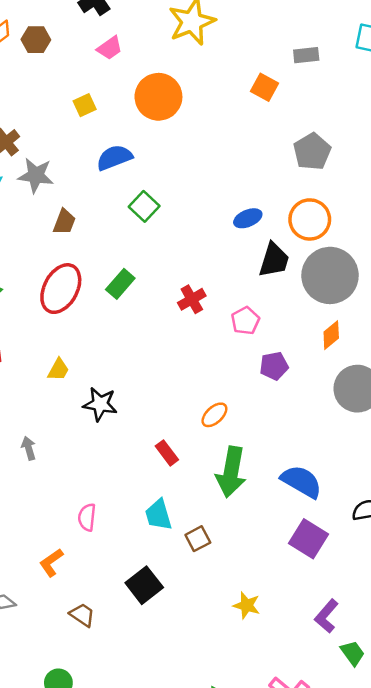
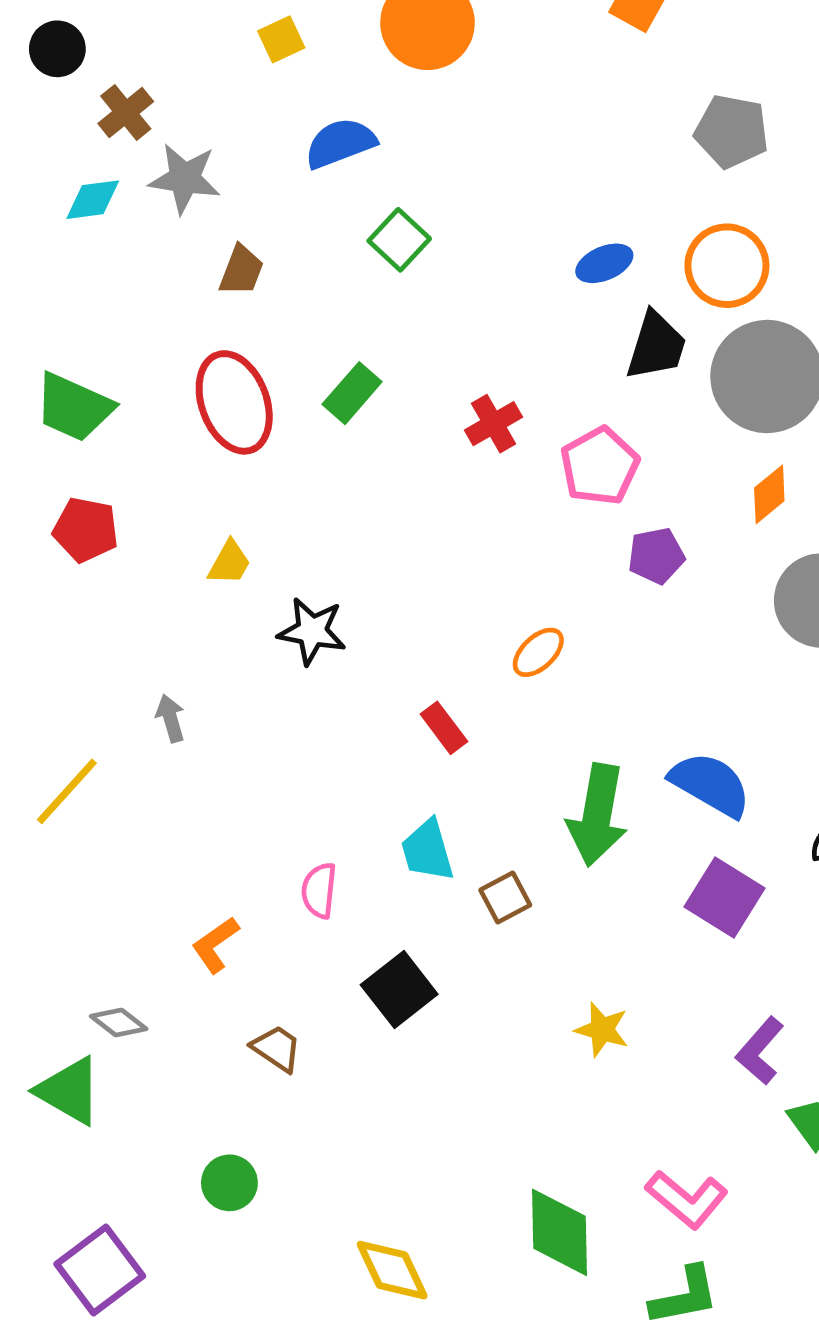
gray pentagon: (312, 152) -> (732, 131), turned -30
red ellipse: (61, 289) -> (234, 402), turned -48
pink pentagon: (245, 321) -> (600, 466), size x1.4
green arrow: (231, 472) -> (597, 815), moved
pink semicircle: (87, 517) -> (319, 890), moved

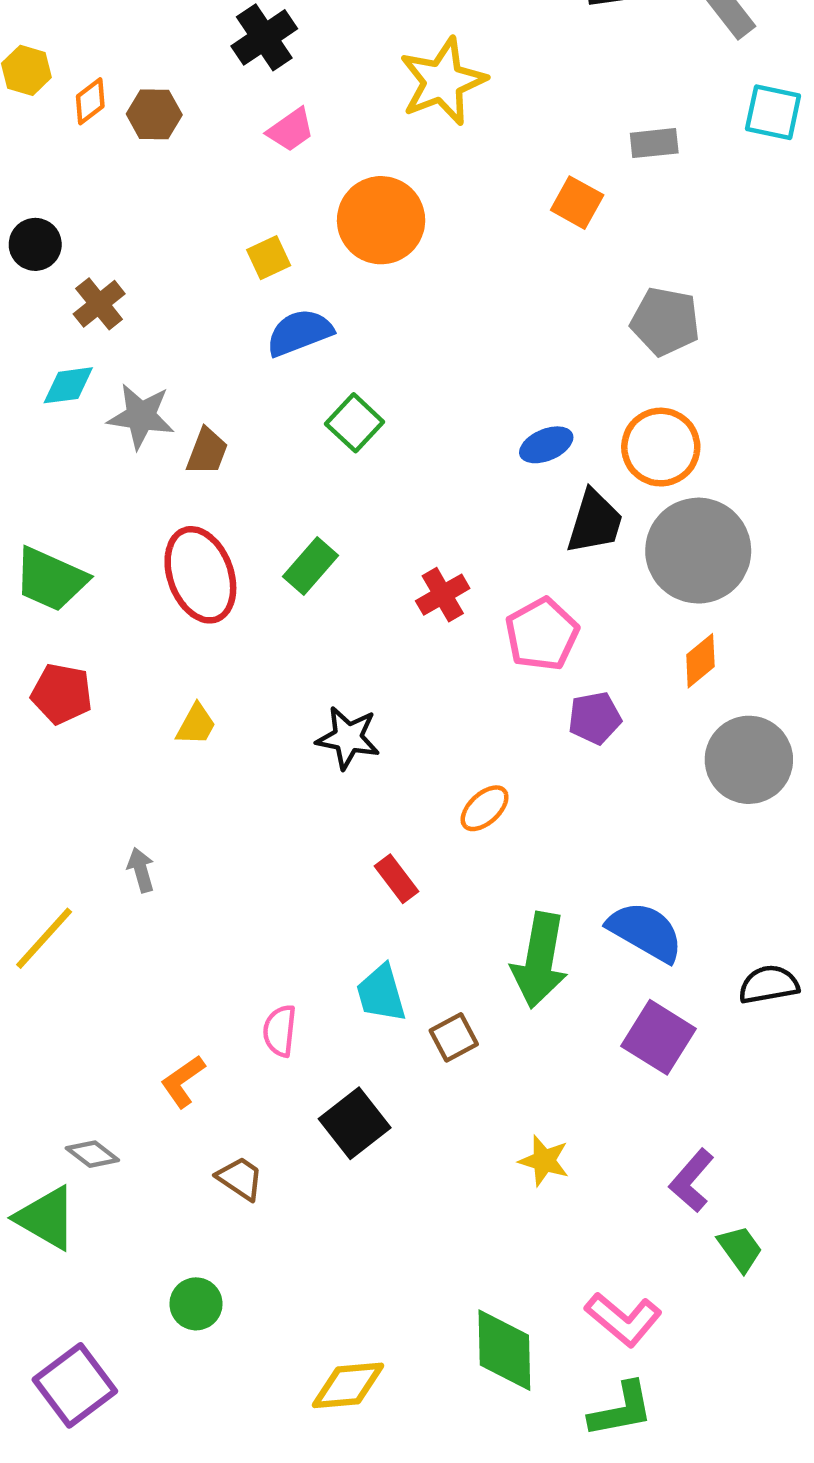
yellow square: (281, 39) -> (269, 258), moved
gray star: (185, 178) -> (141, 416), moved
black star: (312, 631) -> (348, 738), moved
yellow diamond: (392, 1270) -> (348, 1385), turned -70

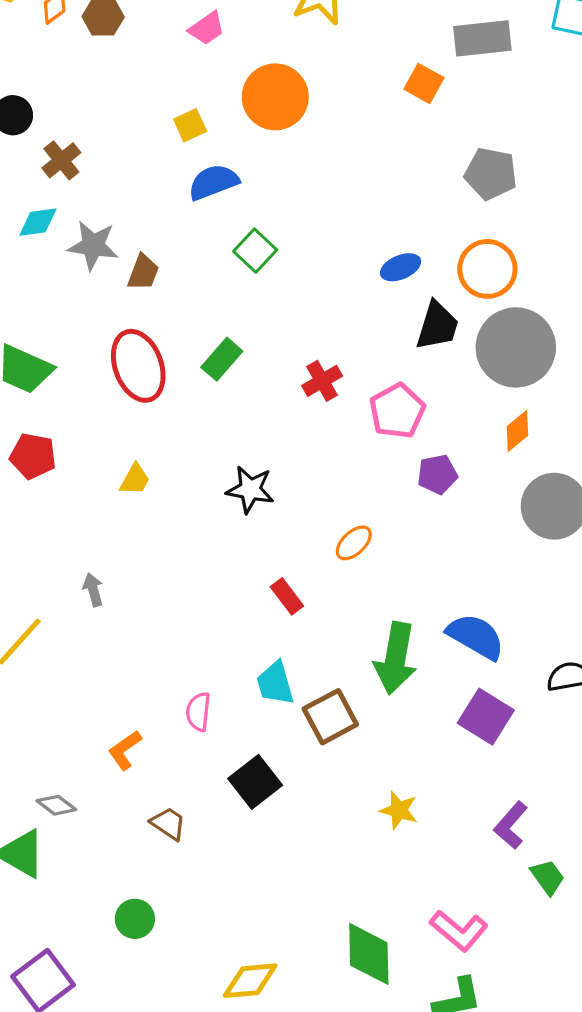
gray rectangle: (654, 143) -> (482, 38), size x1.6
brown square: (454, 1037) -> (330, 717), size x1.5

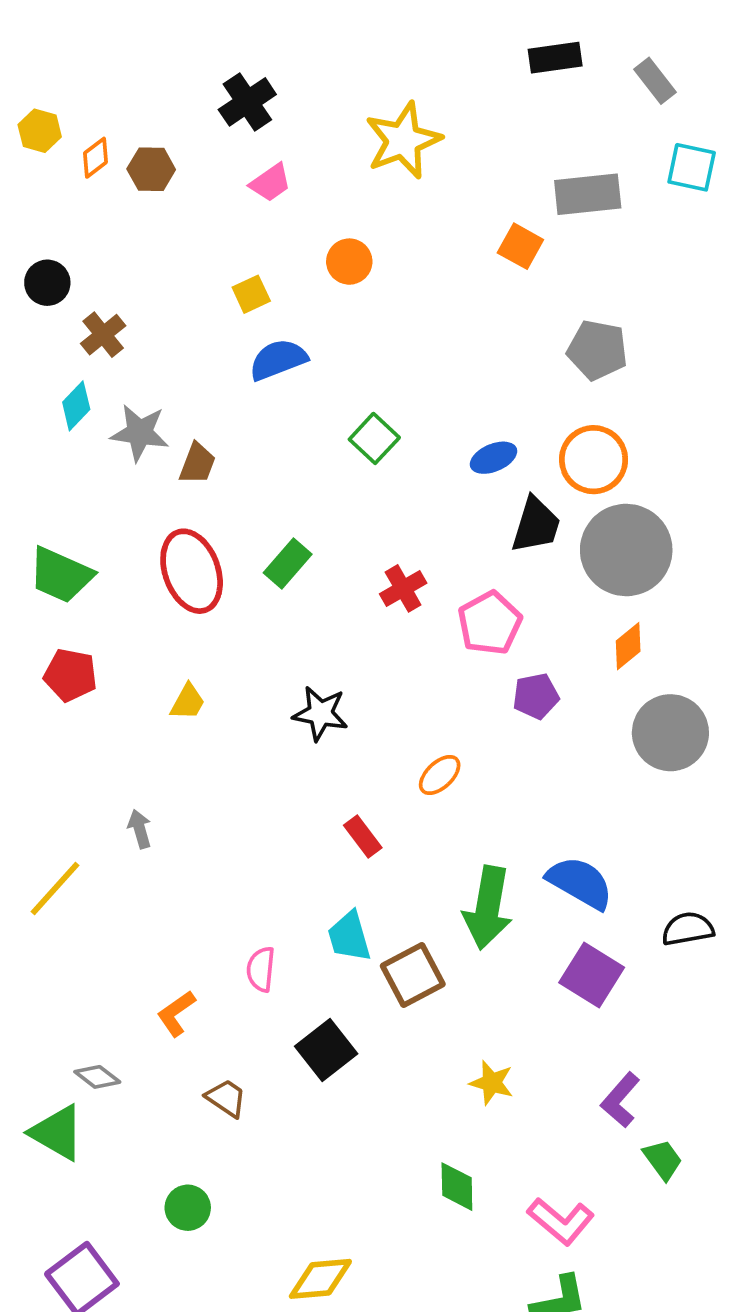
orange circle: (275, 97) -> (349, 262), size x0.6
cyan diamond: (38, 222) -> (76, 406), turned -39
green square: (255, 251) -> (374, 438), moved
green diamond: (369, 954) -> (457, 1187), moved, size x0.7

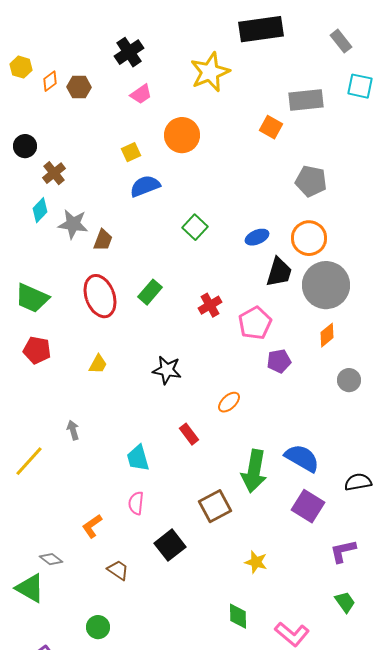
black rectangle: (555, 58) -> (261, 29), moved, size x1.6
orange circle: (349, 262) -> (182, 135), size x1.5
gray circle: (670, 733) -> (349, 380), size x0.6
cyan trapezoid: (349, 937) -> (138, 458), moved
purple L-shape: (620, 1100) -> (343, 551), moved, turned 36

